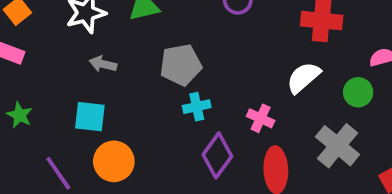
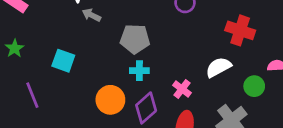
gray arrow: (103, 64) -> (91, 15), moved
orange circle: (114, 161) -> (110, 100), moved

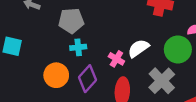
white semicircle: (218, 67) -> (138, 48), moved
green circle: (254, 86) -> (178, 49), size x1.5

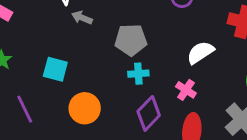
white semicircle: (138, 48) -> (200, 52), moved
orange circle: (56, 75) -> (85, 108), moved

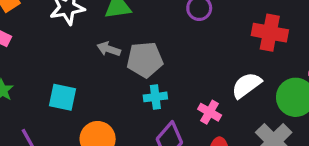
gray arrow: (82, 18) -> (109, 49), moved
white semicircle: (200, 52) -> (246, 85), moved

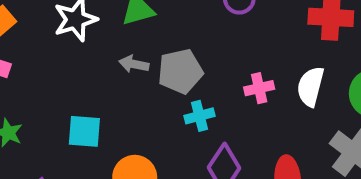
white semicircle: (246, 85) -> (310, 87), turned -32
pink cross: (210, 112) -> (259, 88), moved, turned -35

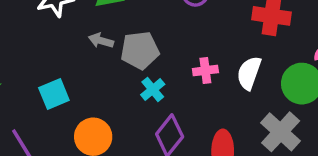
cyan cross: (200, 116) -> (153, 89), turned -30
cyan square: (84, 131) -> (54, 94), turned -32

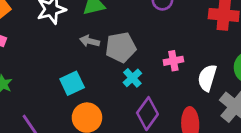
white semicircle: (249, 73) -> (207, 78), moved
cyan square: (54, 94) -> (72, 83), moved

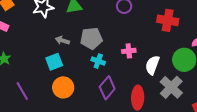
gray arrow: (89, 41) -> (62, 40), moved
cyan cross: (132, 78) -> (98, 61), turned -32

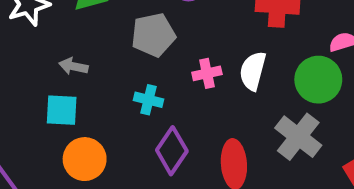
gray pentagon: (91, 38) -> (153, 35), moved
cyan square: (54, 62) -> (62, 110), turned 30
white semicircle: (152, 65) -> (253, 71), moved

